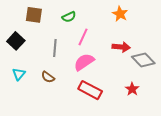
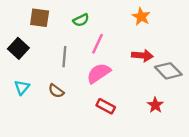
red rectangle: (90, 90) -> (106, 106), size x0.7

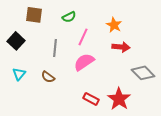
orange star: (141, 17) -> (114, 25), moved
gray diamond: (168, 71) -> (143, 73), moved
red star: (155, 105) -> (119, 99), moved, size x1.6
red rectangle: (106, 106) -> (91, 99), moved

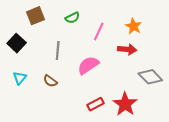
brown square: (34, 15) -> (36, 16), turned -30
orange star: (114, 25) -> (133, 26), moved
pink line: (83, 37) -> (99, 31), moved
red rectangle: (91, 99) -> (96, 104), turned -56

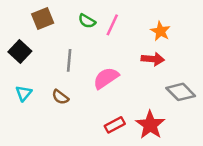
green semicircle: (72, 18) -> (87, 21), turned 56
pink line: (99, 31) -> (112, 25), moved

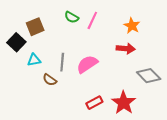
brown square: (43, 19) -> (35, 27), moved
gray line: (69, 60) -> (62, 62), moved
cyan triangle: (24, 93) -> (34, 60), moved, turned 40

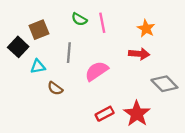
pink line: (92, 20) -> (102, 23), turned -36
gray line: (62, 62) -> (69, 53), moved

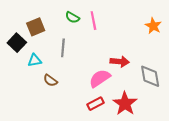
orange star: (146, 28) -> (153, 26), moved
red arrow: (139, 54) -> (120, 62), moved
pink semicircle: (97, 71) -> (100, 78), moved
gray diamond: (164, 84) -> (150, 76), turned 35

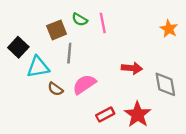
brown square: (36, 27) -> (57, 30), moved
cyan triangle: (35, 60) -> (38, 67), size x1.5
pink semicircle: (100, 78) -> (84, 84), moved

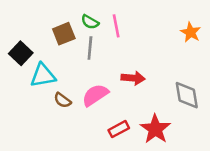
gray line: (69, 53) -> (90, 48), moved
red arrow: (132, 68) -> (133, 78), moved

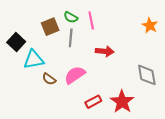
red arrow: (133, 78) -> (105, 51), moved

